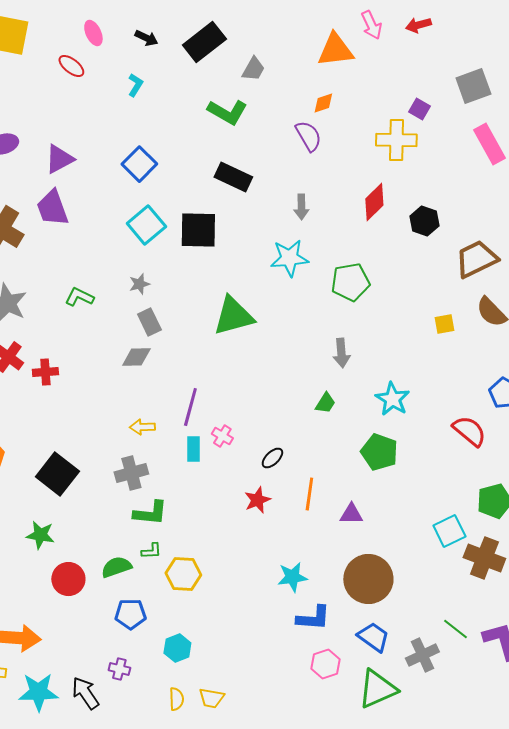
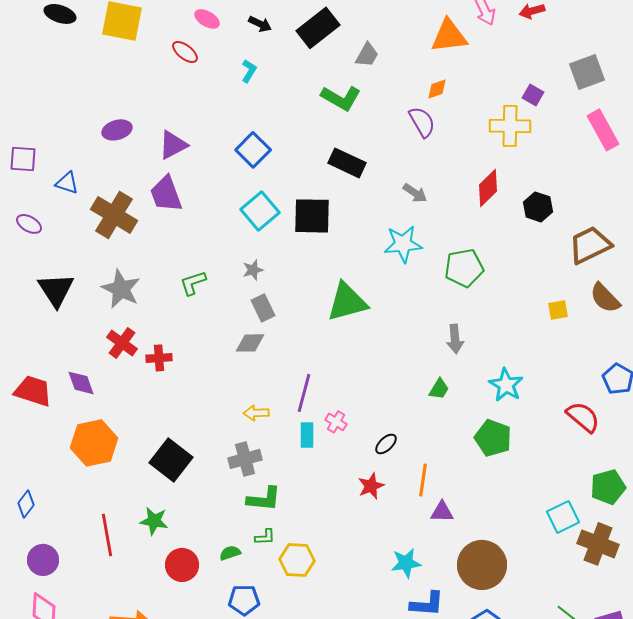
pink ellipse: (93, 33) -> (207, 19), turned -35
gray arrow: (301, 207) -> (415, 193), turned -55
green L-shape: (79, 297) -> (193, 283), turned -44
purple triangle: (351, 514) -> (442, 512), moved
green semicircle: (116, 567) -> (230, 553), size x0.7

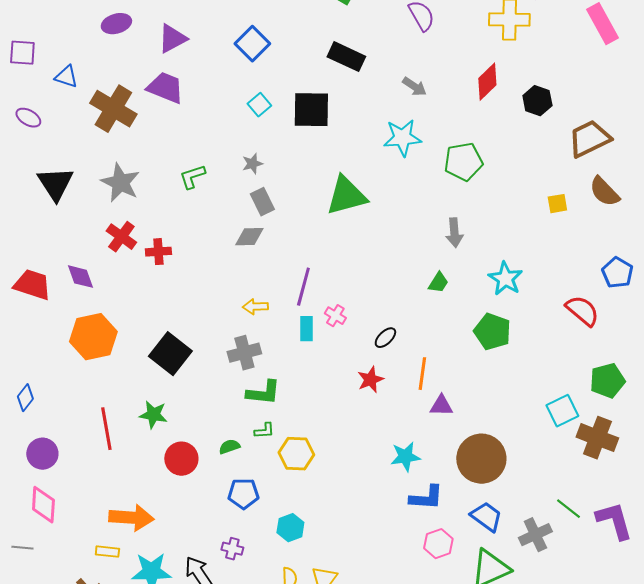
purple trapezoid: (166, 194) -> (165, 88), turned 132
cyan square: (260, 211) -> (259, 105), size x0.6

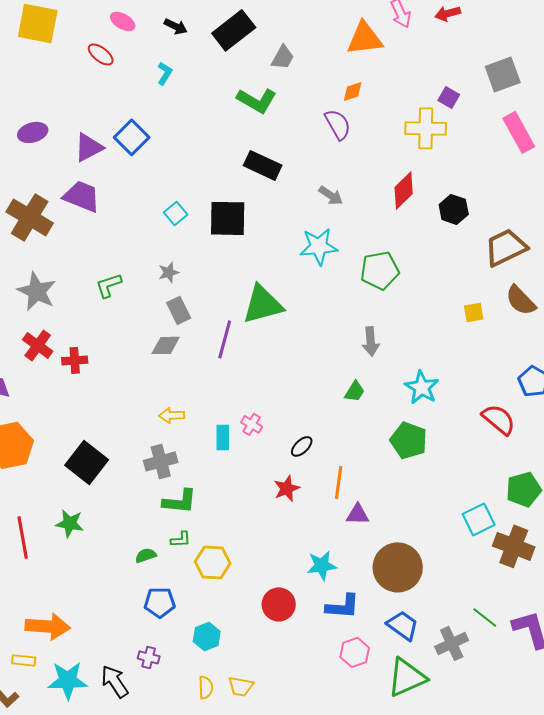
blue square: (252, 44) -> (132, 137), moved
purple line: (303, 287) -> (225, 339), moved
red circle: (181, 459) -> (279, 604), moved

